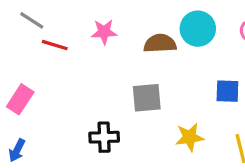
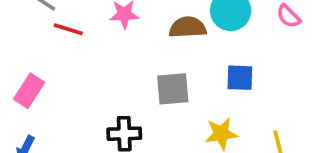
blue square: (227, 91) -> (240, 78), moved

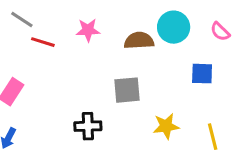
blue square: (240, 78) -> (202, 74), moved

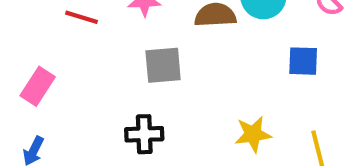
gray square: (127, 90) -> (163, 65), moved

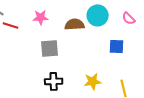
black cross: (144, 134) -> (54, 81), moved

